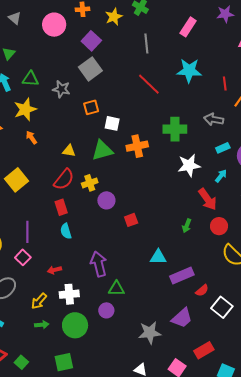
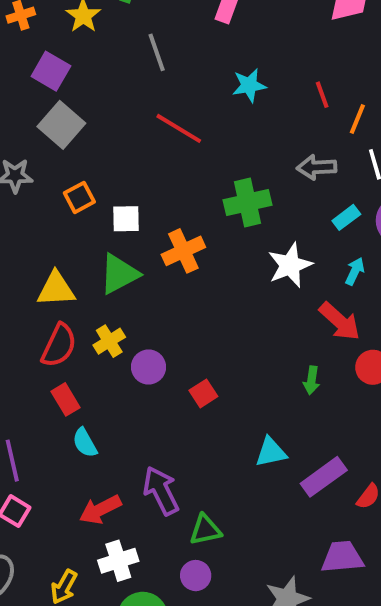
cyan star: (189, 71) -> (249, 85), size x0.7
yellow triangle: (69, 151) -> (56, 289), size x1.5
red arrow: (54, 270) -> (100, 510), moved, size x1.5
purple trapezoid: (182, 318) -> (342, 557), turned -130

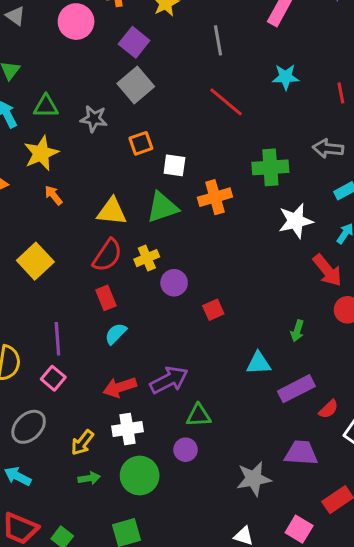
green arrow: (312, 380) -> (297, 331), moved
cyan semicircle: (85, 443) -> (116, 334), turned 65
purple arrow: (161, 491) -> (169, 380), turned 81

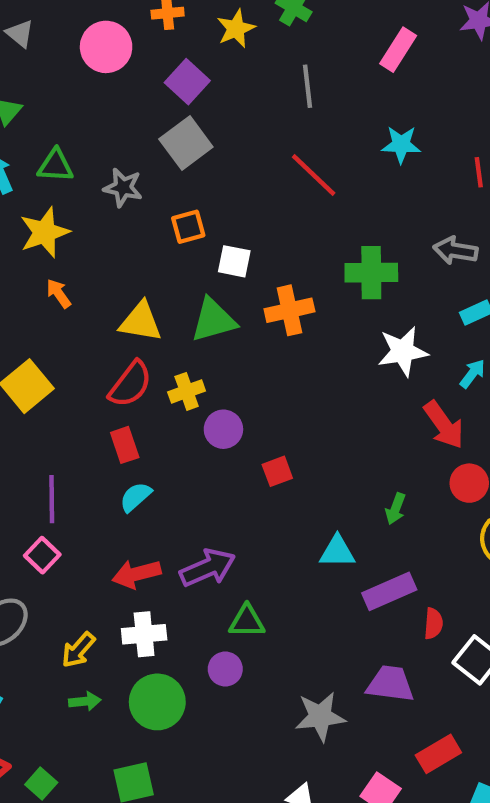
red semicircle: (329, 409) -> (433, 623), turned -45

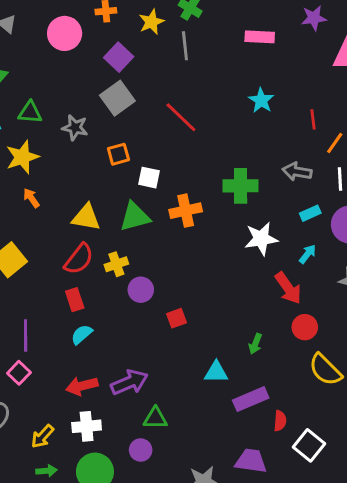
pink rectangle: (398, 50) -> (260, 37), turned 60
gray line: (308, 86) -> (185, 46), moved
cyan star: (401, 145) -> (261, 100), turned 30
red line: (314, 175) -> (181, 117), moved

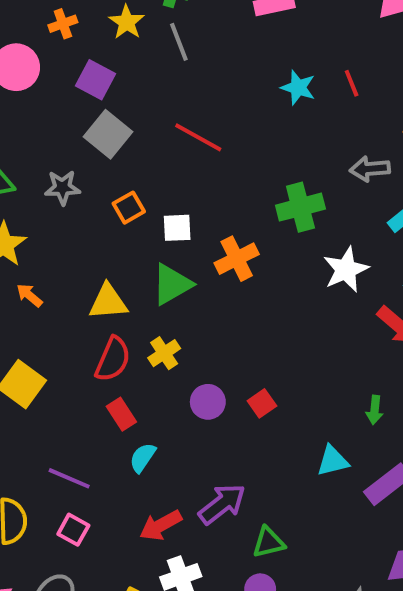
red line: (313, 119) -> (352, 83), moved
purple circle: (141, 290) -> (208, 402), moved
purple line: (26, 335) -> (69, 478), turned -52

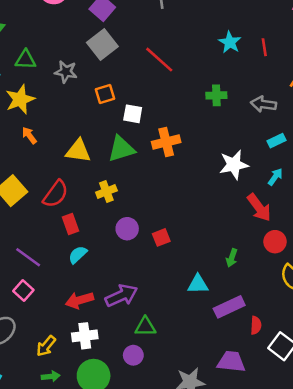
green cross: (300, 207) -> (216, 95), moved, size x0.7
red semicircle: (113, 359) -> (56, 194), moved

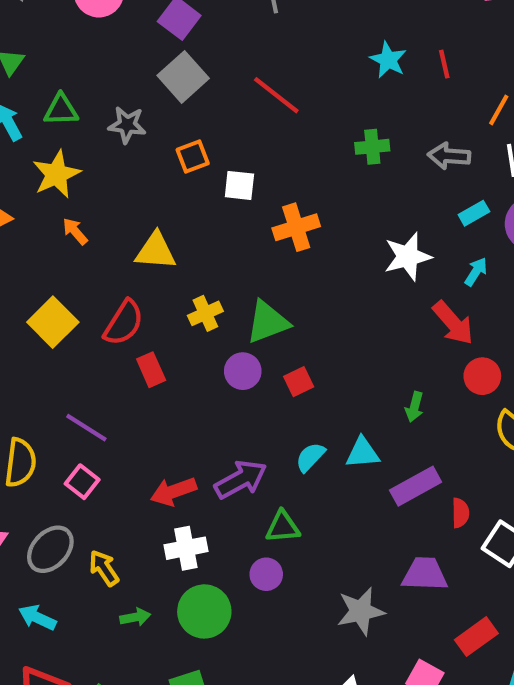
green triangle: (121, 149) -> (268, 322), moved
cyan semicircle: (78, 255) -> (310, 457), moved
yellow arrow: (46, 346) -> (104, 568), moved, turned 110

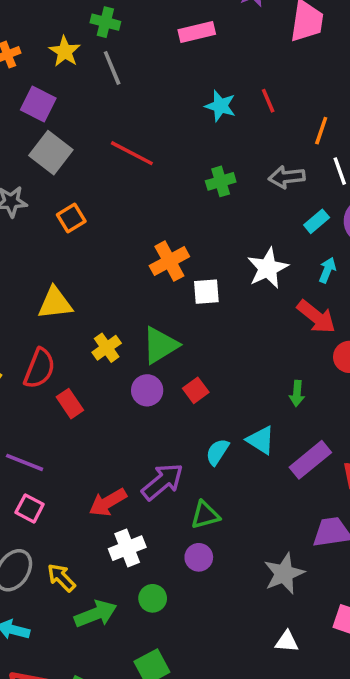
white square: (239, 185) -> (206, 292), moved
cyan triangle: (363, 453) -> (261, 440), turned 48
green circle: (204, 611) -> (153, 598), size x0.6
green arrow: (135, 617) -> (96, 614), size x1.6

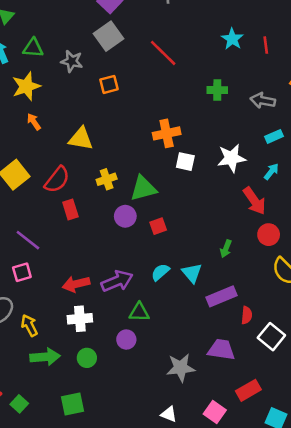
pink square: (30, 508) -> (22, 272), turned 30

